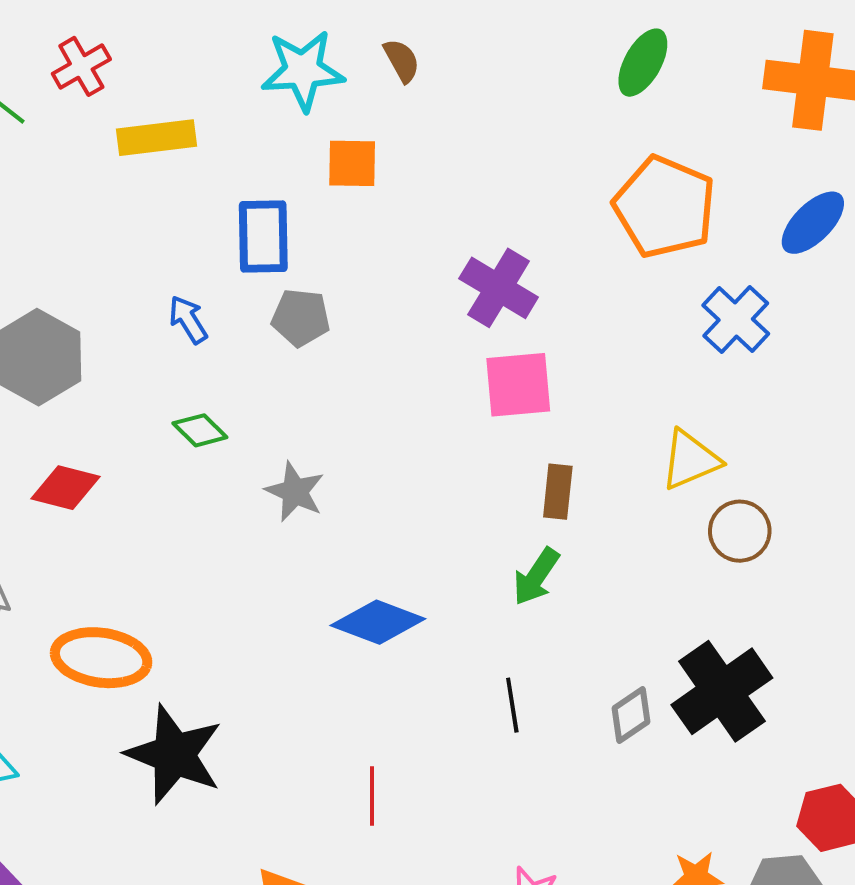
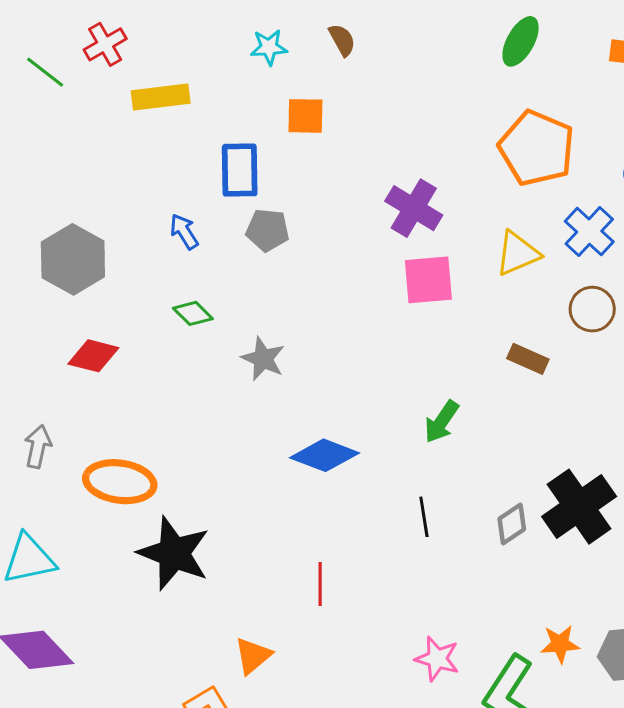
cyan star: (303, 70) -> (269, 47), size x0.6
yellow triangle: (690, 460) -> (518, 253), moved
brown rectangle: (558, 492) -> (528, 359), moved, turned -72
brown circle: (740, 531) -> (592, 309), moved

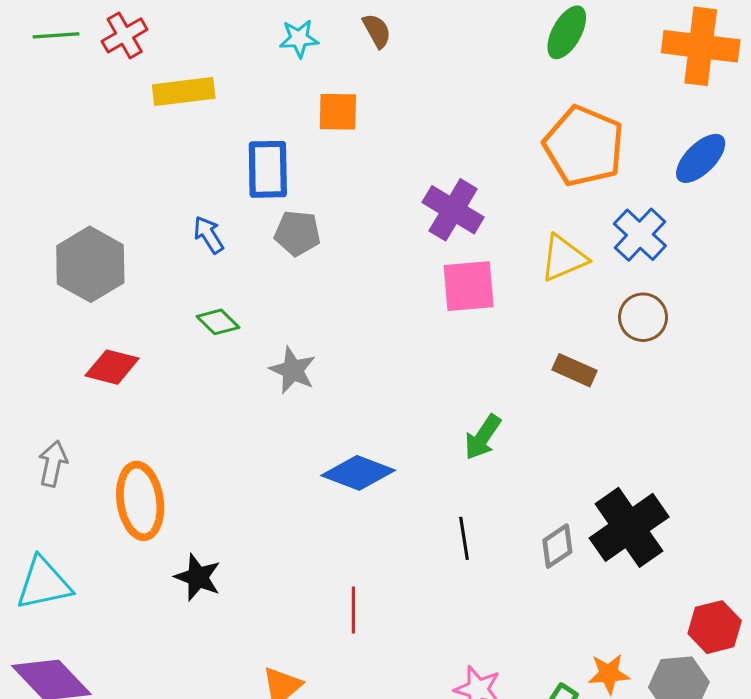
green line: (45, 72) -> (56, 35), moved, turned -42
orange ellipse: (120, 482) -> (140, 501), turned 74
black star: (174, 553) -> (198, 577), size x0.6

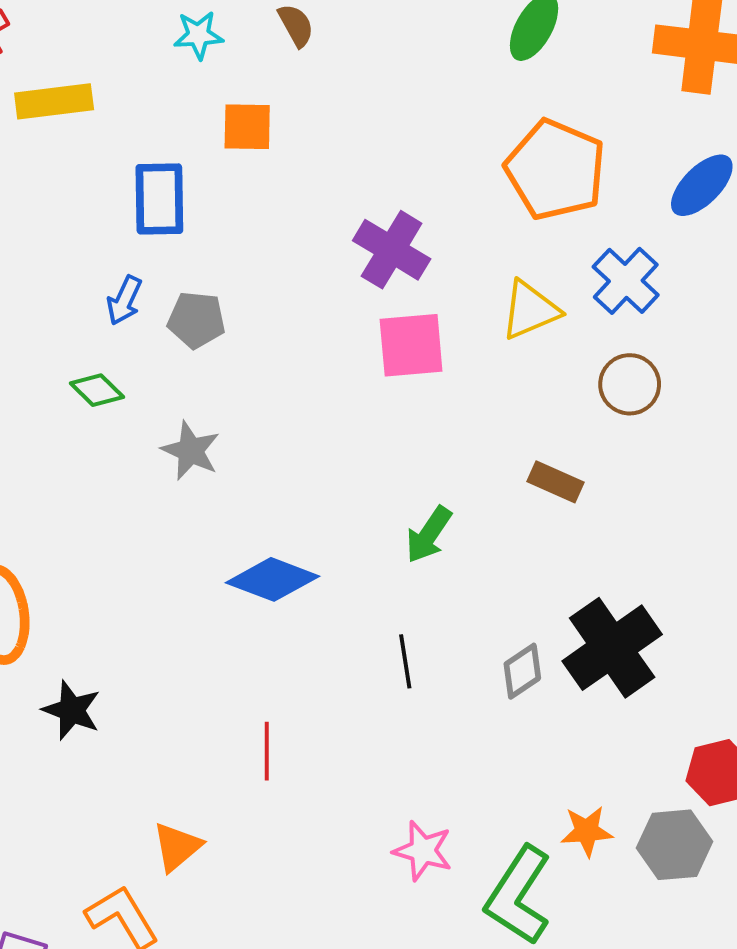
gray pentagon: (297, 233) -> (196, 320), moved
blue arrow: (209, 235) -> (124, 300), moved, turned -123
brown rectangle: (575, 370) -> (555, 482), moved

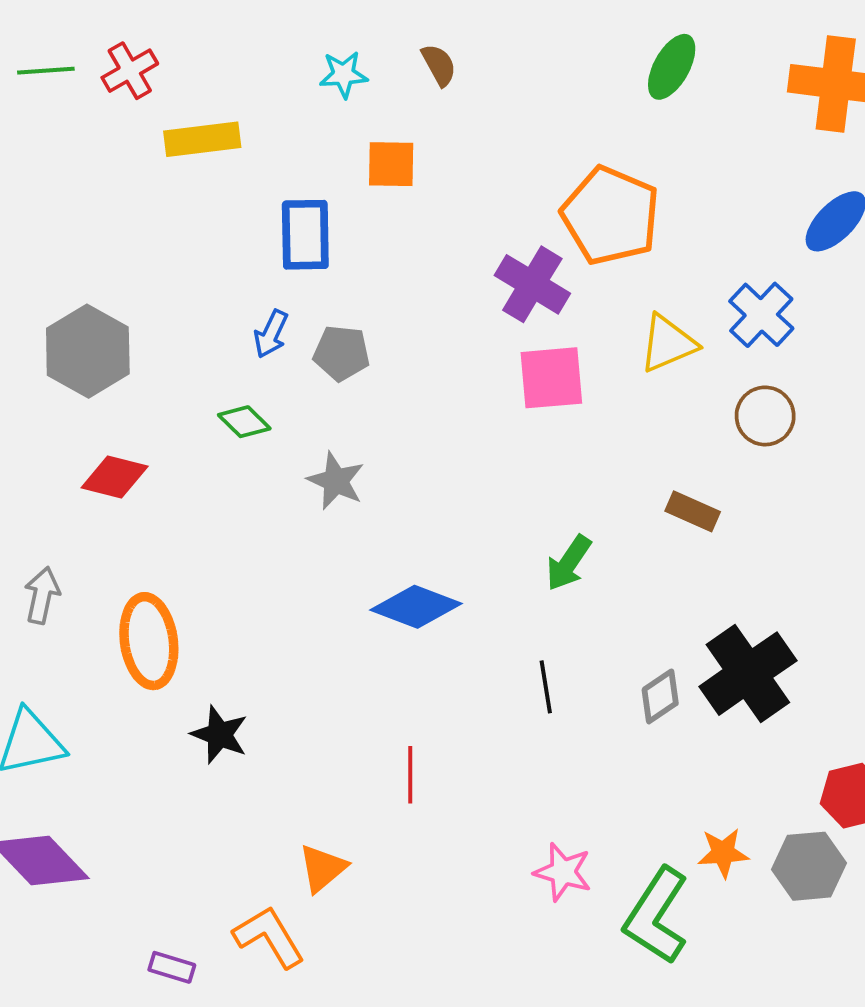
orange pentagon: (555, 170) -> (611, 216), moved

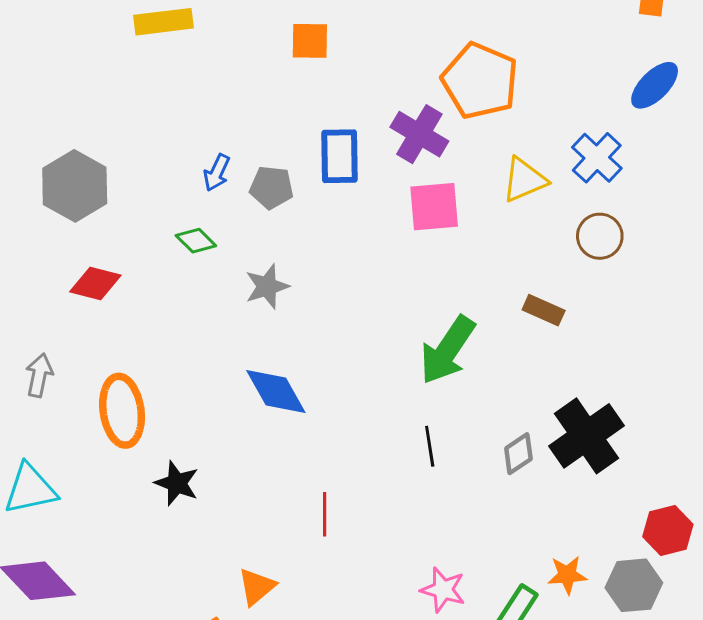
blue rectangle: (305, 235) -> (339, 156), moved
gray star: (336, 481) -> (267, 286), turned 30
green arrow: (569, 563) -> (447, 350), size x1.6
blue diamond: (416, 607) -> (276, 392), moved, turned 40

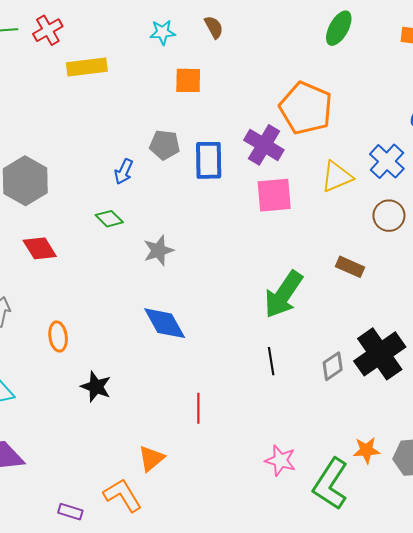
gray pentagon: (271, 187) -> (165, 145), moved
red diamond: (95, 284) -> (40, 248), turned 44
orange ellipse: (122, 411) -> (58, 336), size x0.6

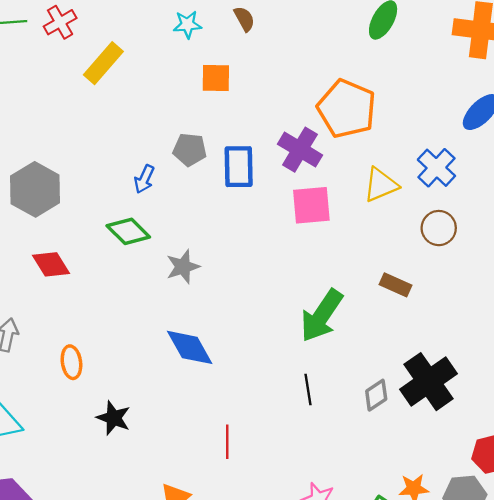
yellow rectangle: (87, 67) -> (103, 63), turned -42
green diamond: (109, 219) -> (128, 231), size x1.4

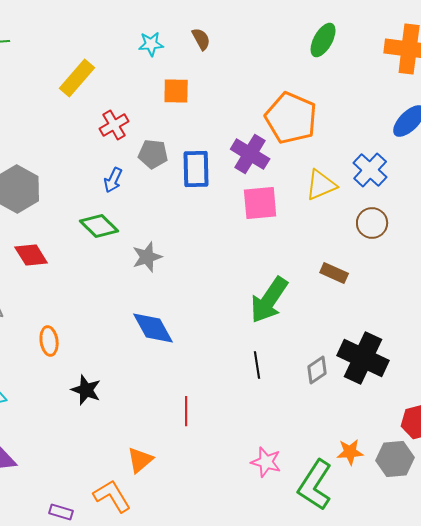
red cross: (60, 22) -> (114, 125), moved
black cross: (428, 382) -> (363, 358), turned -30

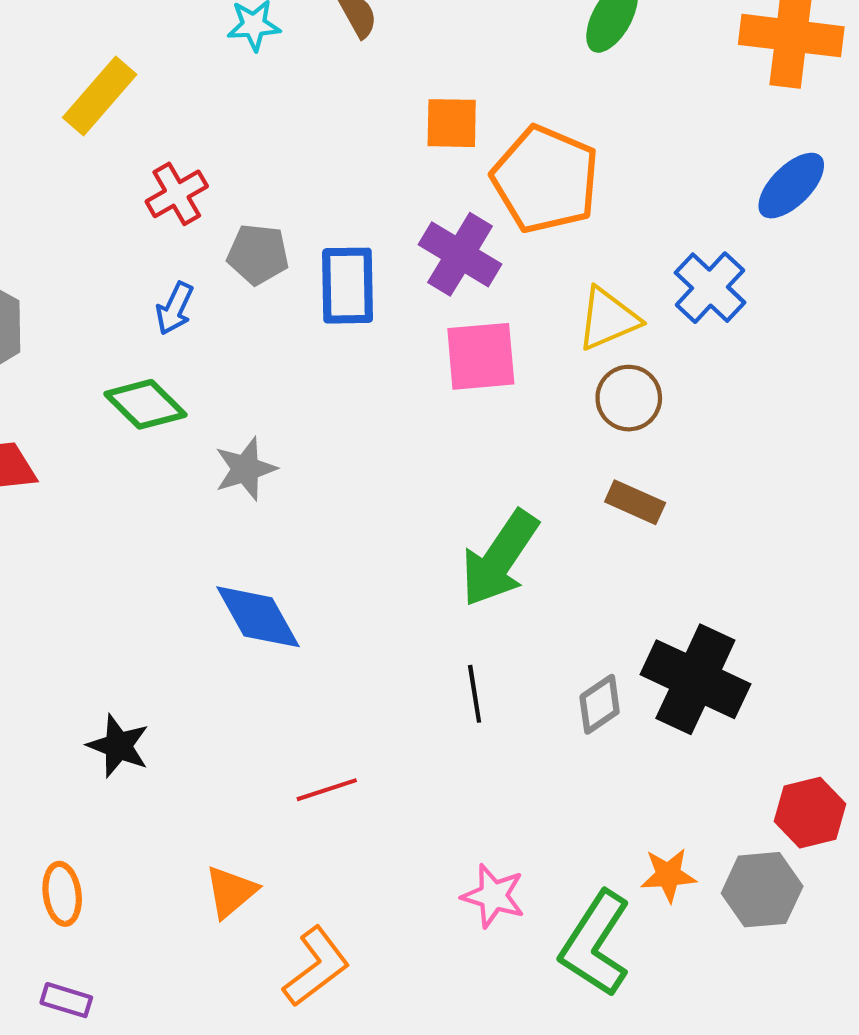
orange square: (176, 91) -> (452, 123), moved
brown circle: (372, 223) -> (629, 398), moved
orange ellipse: (49, 341) -> (62, 894), moved
red line: (186, 411) -> (327, 790), turned 72
orange L-shape: (112, 496) -> (316, 967), moved, turned 84

